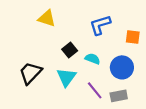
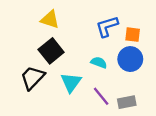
orange square: (133, 37) -> (133, 35), moved
black square: (70, 50) -> (51, 51), moved, size x1.5
blue circle: (122, 67) -> (130, 59), moved

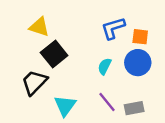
yellow triangle: (50, 19) -> (39, 27), moved
cyan semicircle: (99, 63) -> (105, 66), turned -84
cyan triangle: (71, 82) -> (65, 106), moved

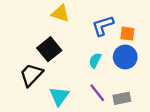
yellow triangle: (39, 27) -> (60, 13), moved

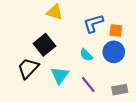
cyan semicircle: (95, 60) -> (86, 55), turned -72
cyan triangle: (59, 96) -> (60, 75), moved
gray rectangle: (122, 98) -> (120, 90), moved

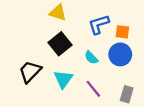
black square: (44, 45) -> (60, 44), moved
gray rectangle: (120, 90) -> (127, 94), turned -63

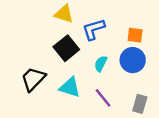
blue L-shape: (99, 24) -> (94, 29), moved
cyan semicircle: (91, 58) -> (101, 64), turned 72
cyan triangle: (63, 79) -> (70, 87), turned -48

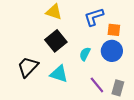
blue L-shape: (94, 29) -> (94, 17), moved
purple line: (103, 98) -> (97, 85), moved

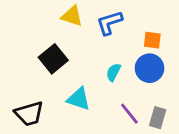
blue L-shape: (94, 17) -> (109, 23), moved
black square: (56, 41) -> (53, 59), moved
black trapezoid: (28, 67) -> (29, 114), moved, turned -150

